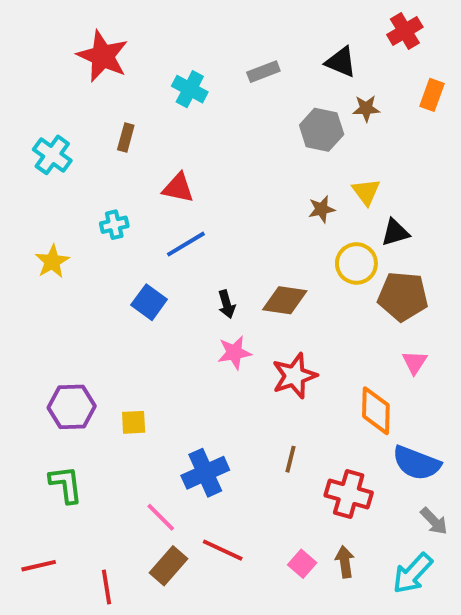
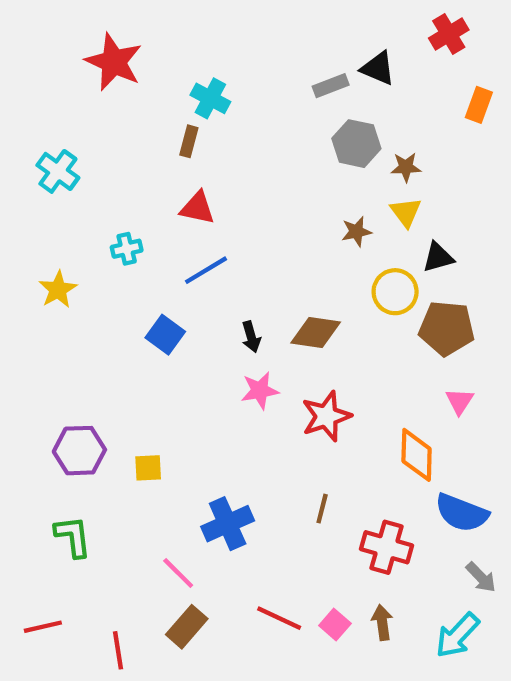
gray rectangle: (263, 72) -> (331, 86), moved
brown star: (366, 108) -> (406, 167), moved
brown rectangle: (126, 138) -> (189, 141), moved
red line: (223, 550) -> (279, 618), moved

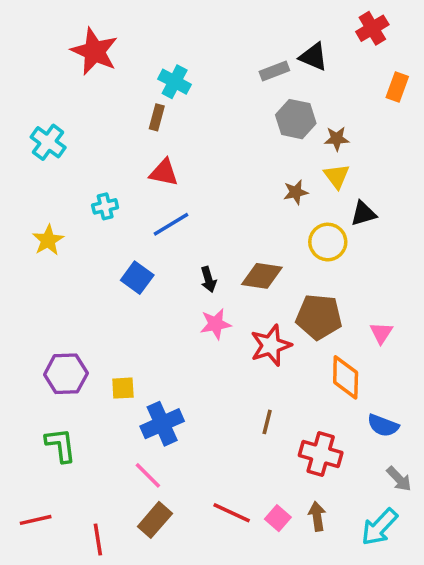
brown pentagon: (447, 328) -> (319, 317), moved
blue semicircle: (462, 513) -> (383, 425), size x0.7
blue cross: (228, 524) -> (162, 424), moved

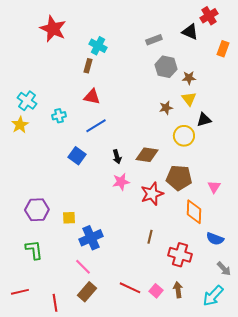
black triangle: (314, 57) -> (190, 32), moved
cyan cross: (48, 142) -> (27, 101), moved
yellow star: (48, 240) -> (20, 125), moved

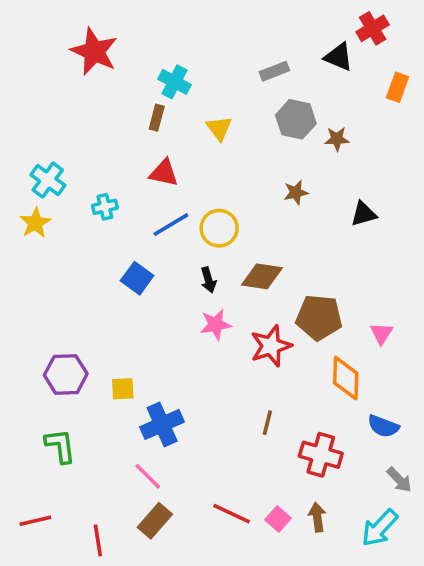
yellow triangle: (189, 99) -> (219, 128), moved
yellow circle: (184, 136) -> (219, 228), moved

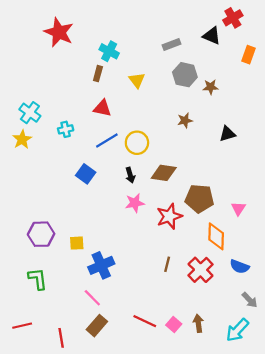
red cross: (321, 455) -> (201, 270), moved, turned 30

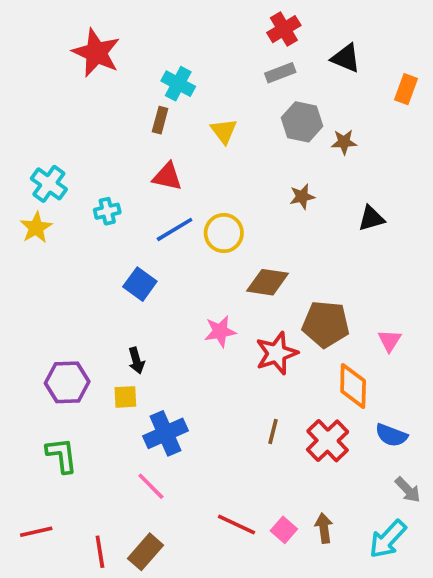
red cross: (233, 18) -> (284, 29), moved
black arrow: (130, 175) -> (136, 361), moved
brown rectangle: (97, 326) -> (145, 552), moved

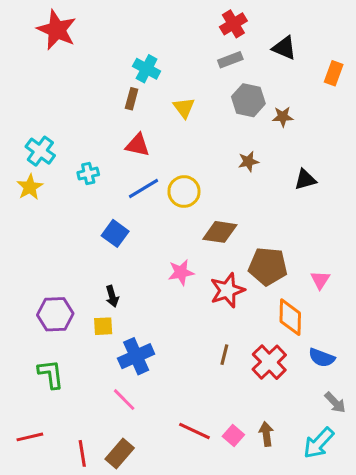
red star: (96, 53) -> (57, 30), moved

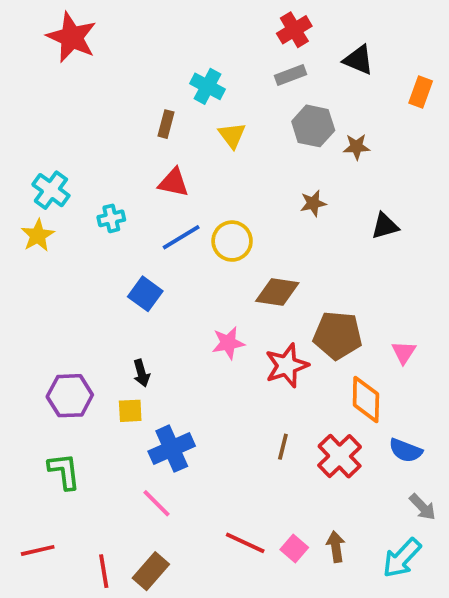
cyan cross: (147, 69) -> (208, 86), moved

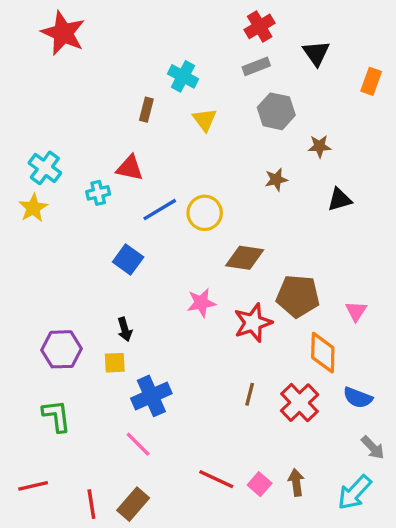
black triangle: (358, 60) -> (316, 53), turned 32
brown star: (357, 147) -> (319, 146), moved
red triangle: (174, 183) -> (130, 168), moved

